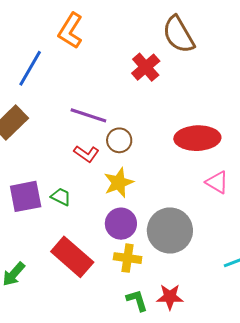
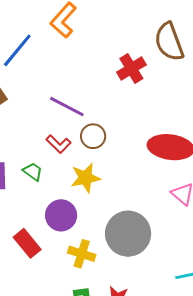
green trapezoid: (61, 197) -> (33, 172), moved
purple circle: (121, 224) -> (61, 215), moved
red rectangle: (72, 257) -> (27, 243), size x0.7

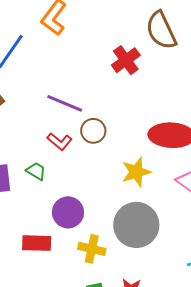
yellow star: (85, 178) -> (136, 172), moved
red rectangle: (27, 243) -> (37, 243), turned -44

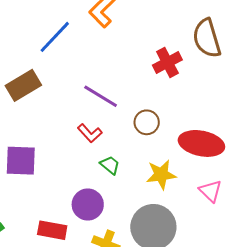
brown circle: (93, 131) -> (147, 122), moved
green trapezoid: (36, 171) -> (110, 165), moved

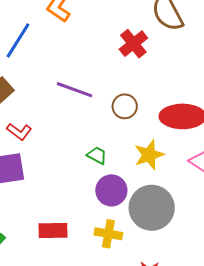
red L-shape: (90, 133) -> (19, 132), moved
purple circle: (88, 204) -> (111, 190), moved

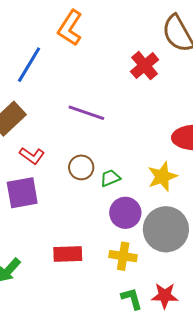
brown circle: (125, 106) -> (81, 167), moved
green trapezoid: (97, 155) -> (110, 178), turned -50

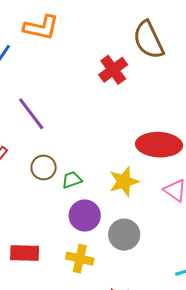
orange L-shape: (70, 28) -> (41, 28), turned -114
purple line: (86, 113) -> (31, 114), moved, turned 30
gray circle: (166, 229) -> (124, 235), size x0.7

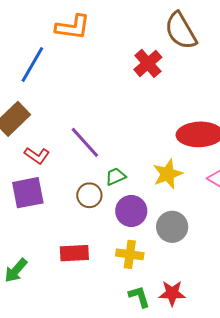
purple line: (31, 114) -> (85, 142), moved
brown circle: (44, 167) -> (89, 195), moved

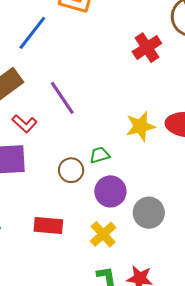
purple line: (85, 142) -> (62, 98), moved
yellow star: (168, 174) -> (140, 126), moved
yellow cross: (130, 254) -> (103, 234), turned 32

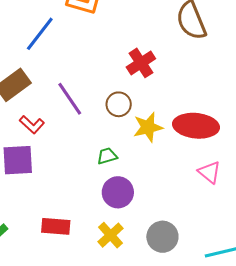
red cross: (147, 48) -> (141, 63), moved
brown circle: (71, 170) -> (119, 104), moved
gray circle: (149, 213) -> (162, 237), moved

